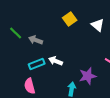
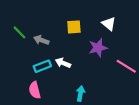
yellow square: (70, 19) -> (74, 27), moved, turned 32
purple star: (88, 76) -> (98, 48), moved

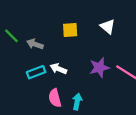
purple star: (98, 48) -> (99, 68), moved
pink semicircle: (35, 90) -> (55, 98), moved

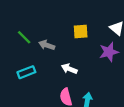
purple star: (99, 68) -> (109, 52), moved
cyan rectangle: (36, 72) -> (26, 72), moved

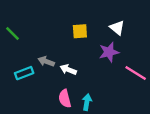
green line: (24, 37) -> (13, 34), moved
gray arrow: (47, 45) -> (46, 61), moved

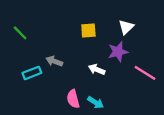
white triangle: (117, 28) -> (126, 27), turned 35
white arrow: (68, 70) -> (97, 69), moved
cyan arrow: (87, 102) -> (96, 102), turned 112

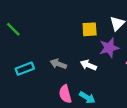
yellow square: (88, 31) -> (90, 29), moved
gray arrow: (54, 61) -> (58, 64), moved

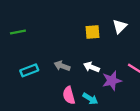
green line: (13, 29) -> (18, 32), turned -56
purple star: (109, 48) -> (112, 81), moved

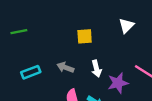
yellow square: (93, 32) -> (85, 36), moved
white arrow: (91, 67) -> (96, 69), turned -126

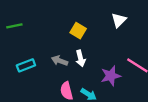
yellow square: (85, 36) -> (78, 31), turned 35
white arrow: (96, 69) -> (80, 58), moved

